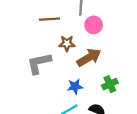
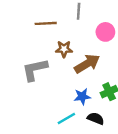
pink circle: (94, 25) -> (105, 32), moved
blue star: (75, 86) -> (82, 97), moved

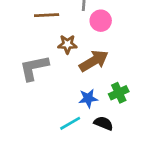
pink circle: (105, 32) -> (101, 21), moved

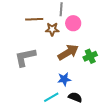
brown star: (67, 44) -> (52, 29), moved
green cross: (119, 93) -> (90, 56), moved

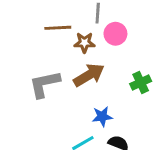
brown arrow: (68, 52) -> (89, 75), moved

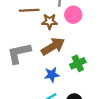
green cross: (141, 83) -> (78, 63), moved
blue star: (102, 116) -> (52, 75), moved

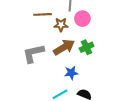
green cross: (78, 63) -> (87, 47), moved
blue star: (52, 75) -> (71, 73), moved

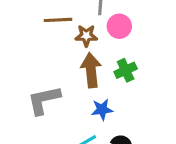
brown arrow: (64, 47) -> (91, 70), turned -65
gray L-shape: (33, 53) -> (44, 100), moved

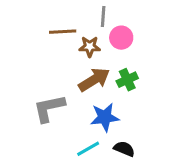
brown arrow: (91, 70) -> (94, 80), turned 64
blue star: (102, 110) -> (105, 117), size x1.4

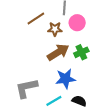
brown line: (63, 32) -> (36, 18), turned -30
gray L-shape: (49, 108) -> (26, 88), moved

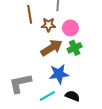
brown line: (36, 18) -> (30, 14), turned -66
pink circle: (77, 23) -> (70, 28), moved

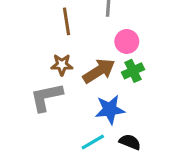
brown star: (48, 25) -> (62, 65), moved
gray L-shape: (20, 83) -> (46, 97), moved

